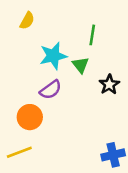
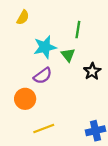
yellow line: (19, 152) -> (44, 129), moved

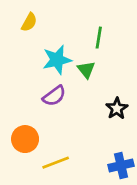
black star: (92, 71) -> (117, 108), moved
orange circle: (25, 99) -> (25, 139), moved

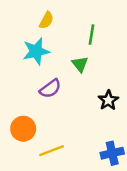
yellow semicircle: (29, 22) -> (46, 20), moved
cyan star: (57, 60) -> (36, 51), moved

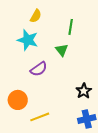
cyan star: (36, 51) -> (28, 40), turned 30
black star: (108, 100) -> (84, 91), moved

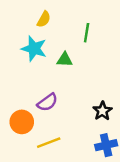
green triangle: (62, 50) -> (65, 60), moved, turned -48
purple semicircle: (39, 69) -> (47, 102), moved

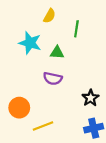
yellow semicircle: (44, 19) -> (49, 16), moved
purple semicircle: (47, 102) -> (53, 78), moved, turned 48

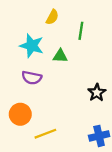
purple semicircle: (53, 78) -> (32, 78), moved
black star: (90, 98) -> (97, 93), moved

